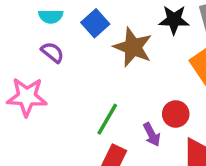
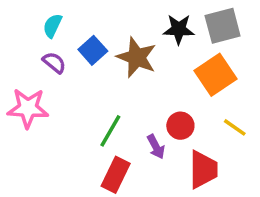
cyan semicircle: (51, 16) -> (52, 26), turned 115
blue square: (95, 23) -> (93, 50), moved

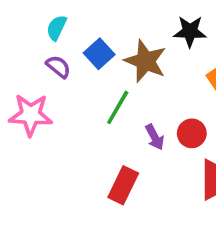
green line: (110, 131) -> (118, 107), moved
purple arrow: (156, 147) -> (155, 137), moved

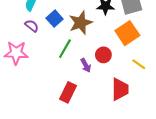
brown star: (145, 61) -> (81, 23), turned 30
red circle: (192, 133) -> (103, 55), moved

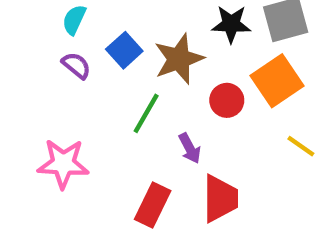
pink star: (16, 53) -> (63, 164), moved
red circle: (103, 55) -> (227, 100), moved
red trapezoid: (120, 89) -> (220, 198), moved

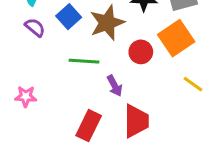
green line: (146, 113) -> (84, 61), turned 64
pink star: (63, 164) -> (26, 96), size x0.6

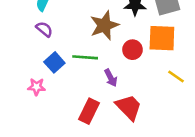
blue square: (69, 17) -> (54, 62), moved
orange square: (176, 38) -> (162, 38), turned 36
red trapezoid: (136, 121) -> (129, 107), turned -44

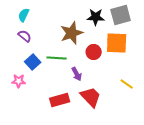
yellow line: (176, 77) -> (127, 84), moved
red rectangle: (89, 111) -> (60, 100), turned 48

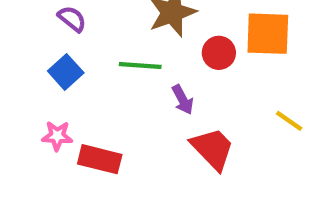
blue square: (33, 62) -> (66, 72), moved
pink star: (19, 81) -> (57, 136), moved
red rectangle: (60, 100) -> (100, 159), moved, turned 30

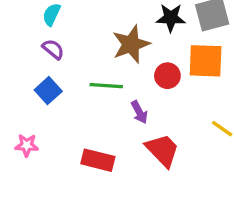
pink star: (57, 136) -> (27, 145), moved
red rectangle: (100, 159) -> (98, 160), moved

